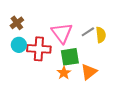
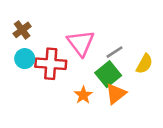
gray line: (88, 32) -> (115, 52), moved
yellow semicircle: (101, 35) -> (144, 64), moved, turned 35
green square: (70, 57) -> (108, 74), moved, turned -30

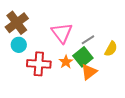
brown cross: (22, 30) -> (17, 23), size x1.6
red cross: (51, 64) -> (39, 64), moved
orange star: (83, 95) -> (66, 62), moved

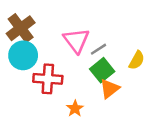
gray line: (88, 40) -> (98, 49), moved
cyan circle: (19, 45) -> (23, 55), size x1.5
orange star: (66, 62) -> (75, 108), moved

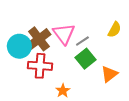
brown cross: (21, 28) -> (39, 39), moved
yellow semicircle: (137, 60) -> (115, 30), moved
orange triangle: (110, 89) -> (109, 74), moved

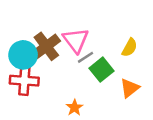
yellow semicircle: (115, 30) -> (130, 48), moved
gray line: (82, 41) -> (86, 57), moved
red cross: (40, 66) -> (24, 81), moved

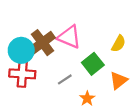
pink triangle: (76, 40) -> (69, 37), turned -30
gray line: (86, 57) -> (65, 79), moved
orange star: (74, 108) -> (87, 98), moved

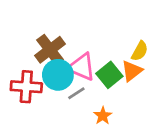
pink triangle: (69, 37) -> (82, 67), moved
cyan circle: (21, 50) -> (58, 75), moved
orange triangle: (119, 81) -> (132, 71), moved

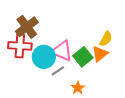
brown cross: (50, 50) -> (27, 27), moved
red cross: (26, 87) -> (20, 46), moved

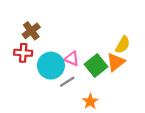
brown cross: (27, 27) -> (31, 31), size x0.7
red cross: (20, 46) -> (23, 53), size x0.7
pink triangle: (62, 51) -> (72, 59), size x0.6

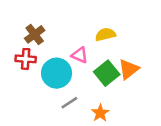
yellow semicircle: (123, 45) -> (105, 34), moved, turned -132
pink triangle: (72, 59) -> (80, 55), moved
gray line: (67, 82) -> (69, 103), moved

